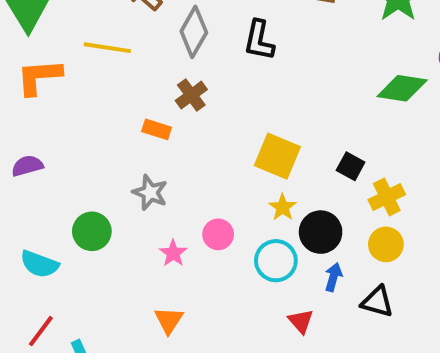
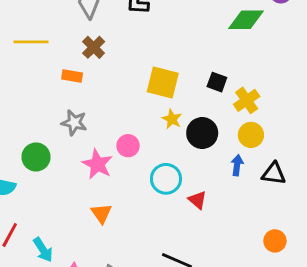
yellow line: (107, 48) -> (31, 42), moved
pink star: (173, 253) -> (97, 164), size x1.5
cyan circle: (276, 261) -> (166, 179), moved
blue arrow: (333, 277) -> (237, 165), moved
black triangle: (377, 302) -> (274, 174), moved

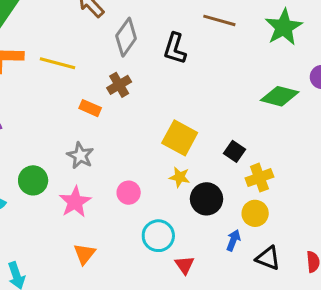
yellow star: (172, 119) -> (180, 177), turned -30
pink star: (97, 164) -> (75, 202), moved

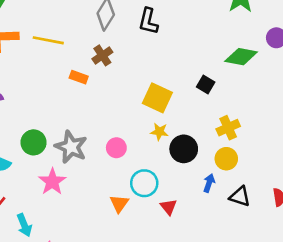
black square: (234, 151) -> (206, 84), moved
gray star: (80, 156) -> (71, 147), moved, size x1.4
pink star: (75, 202) -> (52, 182), moved
orange triangle: (84, 254) -> (119, 204), moved

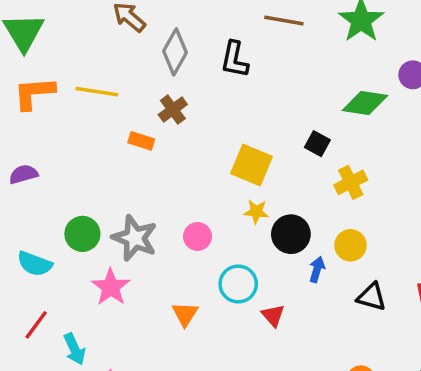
yellow cross: (228, 128) -> (351, 182), moved
blue arrow: (209, 183) -> (317, 269), moved
orange triangle: (119, 204) -> (185, 314), moved

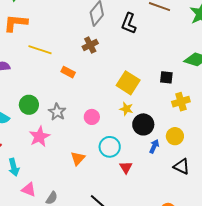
yellow line: (97, 92) -> (40, 50), moved
orange rectangle: (141, 141) -> (68, 72), moved
black square: (317, 144) -> (166, 77), turned -32
gray star: (135, 238) -> (57, 112), size x0.7

